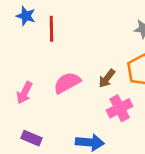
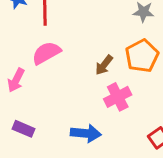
pink semicircle: (67, 83) -> (46, 53), moved

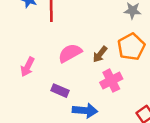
pink semicircle: (46, 53) -> (70, 53), moved
purple rectangle: (24, 129) -> (60, 91), moved

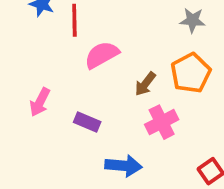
pink semicircle: (70, 53) -> (102, 55), moved
purple rectangle: (60, 91) -> (87, 122), moved

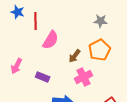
pink semicircle: (102, 55) -> (51, 40), turned 150

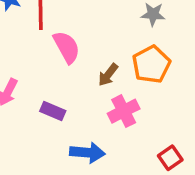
pink semicircle: (51, 40) -> (67, 47), turned -60

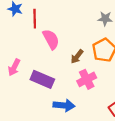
purple rectangle: (53, 111) -> (42, 79), size x1.5

